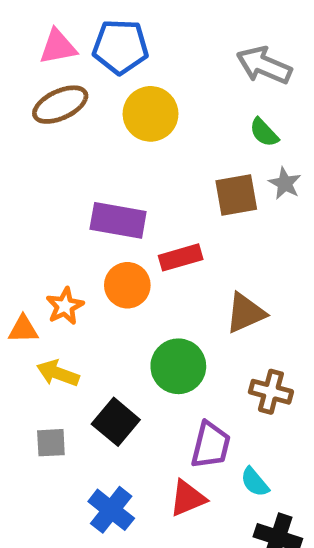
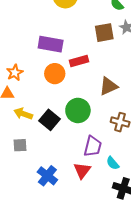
orange star: (65, 306) -> (15, 73), moved
black square: (116, 422) -> (49, 120), moved
red triangle: (188, 498) -> (82, 171), turned -30

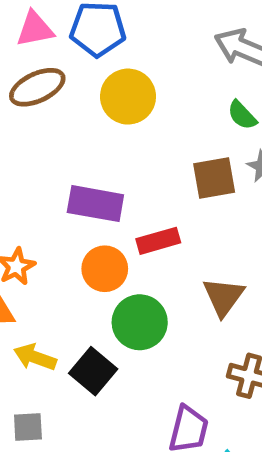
brown triangle: (108, 86) -> (223, 297), turned -30
green circle: (78, 110) -> (140, 322), moved

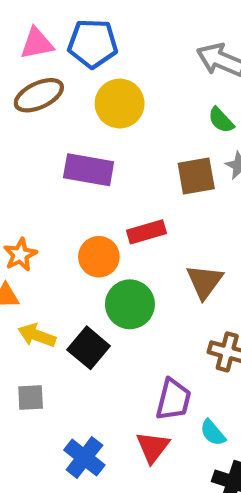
purple rectangle: (95, 204) -> (89, 170), moved

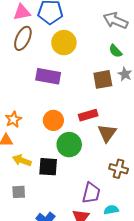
brown ellipse: (39, 95) -> (23, 38), turned -40
red rectangle: (147, 232) -> (88, 115), moved
black square: (89, 348) -> (48, 167), turned -36
cyan semicircle: (213, 433) -> (111, 210), turned 120

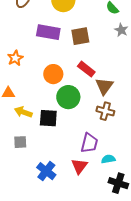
brown square: (103, 79) -> (80, 36), moved
red rectangle: (88, 115) -> (86, 69), turned 54
orange star: (13, 119) -> (15, 58), moved
brown cross: (119, 169) -> (105, 111), moved

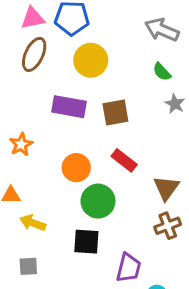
brown triangle: (104, 86) -> (166, 188), moved
brown cross: (105, 111) -> (168, 226), moved, turned -36
black square: (48, 118) -> (86, 242), moved

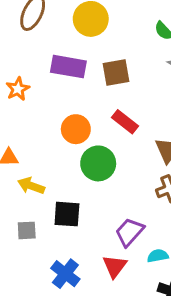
orange star: (21, 144) -> (18, 89), moved
black square: (86, 242) -> (67, 214), moved
purple trapezoid: (128, 268) -> (129, 232), turned -152

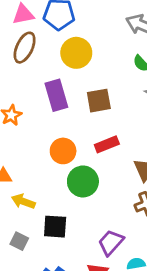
purple rectangle: (68, 67) -> (56, 95), turned 64
red rectangle: (125, 122) -> (107, 144), turned -60
gray square: (27, 230) -> (19, 241), turned 30

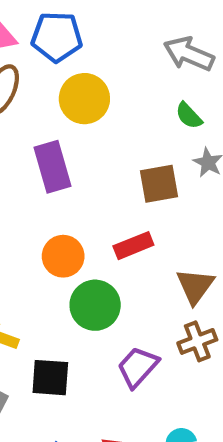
brown square: (99, 101) -> (159, 184), moved
purple trapezoid: (111, 242) -> (138, 367), moved

